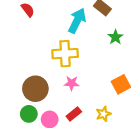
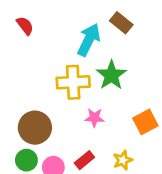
green star: (115, 37) -> (111, 75), moved, size x1.5
pink star: (72, 83) -> (94, 118), moved

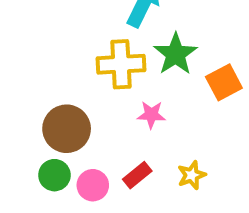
orange square: (145, 122) -> (224, 82), moved

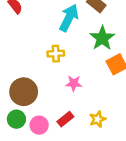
green star: (175, 54) -> (102, 38), moved
yellow cross: (121, 64) -> (56, 54), size x0.6

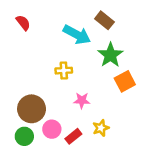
cyan arrow: (69, 18) -> (77, 35), turned 92
yellow star: (98, 119) -> (101, 128), moved
pink circle: (39, 125) -> (52, 129), moved

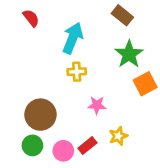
cyan arrow: (77, 35) -> (73, 38), moved, turned -96
pink circle: (52, 129) -> (63, 151), moved

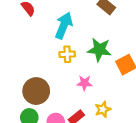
green star: (129, 54) -> (99, 50), moved, turned -30

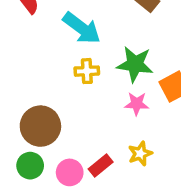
cyan arrow: (64, 26) -> (82, 28), turned 105
pink star: (84, 83) -> (137, 104), moved

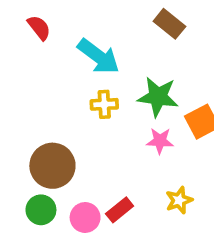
yellow star: (140, 154) -> (179, 200), moved

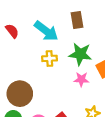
brown rectangle: (169, 24) -> (77, 20), moved, turned 42
red semicircle: (39, 28) -> (12, 31), moved

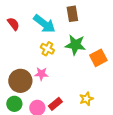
yellow cross: (49, 58) -> (47, 49), turned 32
pink star: (81, 79) -> (41, 74), moved

